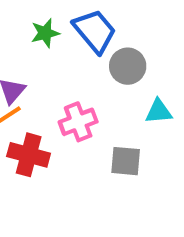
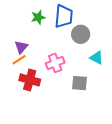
blue trapezoid: (95, 31) -> (64, 16), turned 45
cyan triangle: (159, 112) -> (97, 58), turned 32

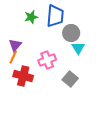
cyan triangle: (97, 58) -> (78, 48), moved, turned 32
orange line: (19, 60) -> (13, 57), turned -32
gray square: (80, 83) -> (70, 79), turned 35

